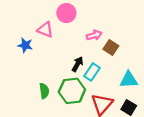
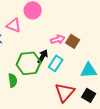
pink arrow: (94, 35) -> (58, 39), moved
green hexagon: (72, 91) -> (29, 63), moved

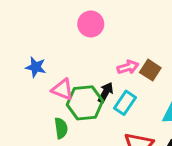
pink triangle: (14, 25) -> (62, 89), moved

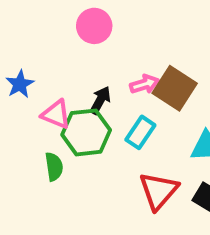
blue star: (36, 67) -> (20, 84), turned 30
brown square: (150, 70) -> (175, 88), size x1.5
black arrow: (106, 92) -> (100, 100), moved

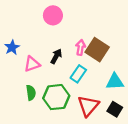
pink arrow: (144, 84) -> (81, 47), turned -64
pink triangle: (56, 114) -> (32, 64), turned -42
green hexagon: (86, 132) -> (56, 97), moved

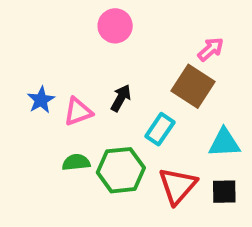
blue star: (12, 47) -> (41, 100), moved
pink arrow: (81, 47) -> (211, 49), moved, turned 40
green semicircle: (31, 93) -> (76, 162), turned -88
black square: (115, 109) -> (224, 192), turned -32

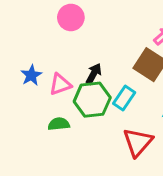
pink circle: (115, 26) -> (71, 17), moved
green hexagon: (121, 170) -> (92, 100), moved

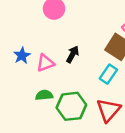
cyan rectangle: (124, 98) -> (108, 74), moved
green hexagon: (92, 100) -> (71, 106), moved

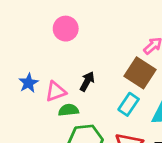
green semicircle: (44, 95) -> (69, 110), moved

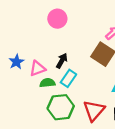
pink circle: (66, 29) -> (57, 19), moved
cyan rectangle: (129, 104) -> (68, 78), moved

